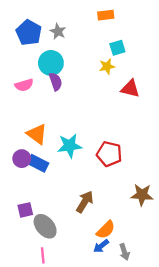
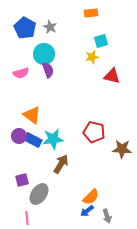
cyan star: (70, 146) -> (53, 139), moved
brown star: (142, 195) -> (122, 149), moved
brown arrow: (85, 202) -> (61, 164), moved
gray ellipse: (45, 226) -> (39, 194), turned 75
pink line: (43, 255) -> (27, 218), moved

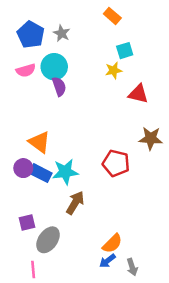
orange rectangle: (91, 13) -> (112, 16), turned 48
pink semicircle: (21, 73) -> (26, 70), moved
brown star: (122, 149) -> (151, 138), moved

